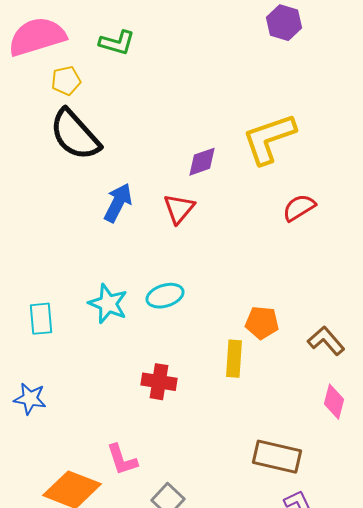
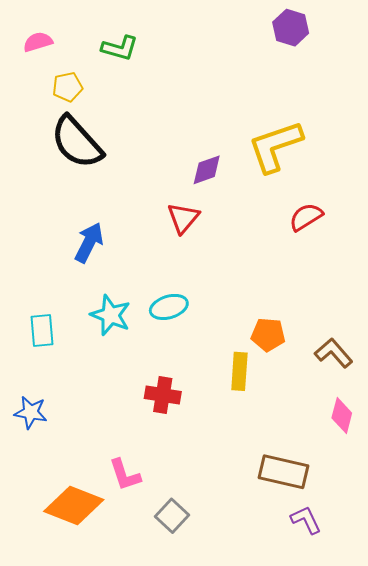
pink semicircle: (37, 37) -> (38, 42), size x0.5
blue arrow: (118, 203) -> (89, 243), moved

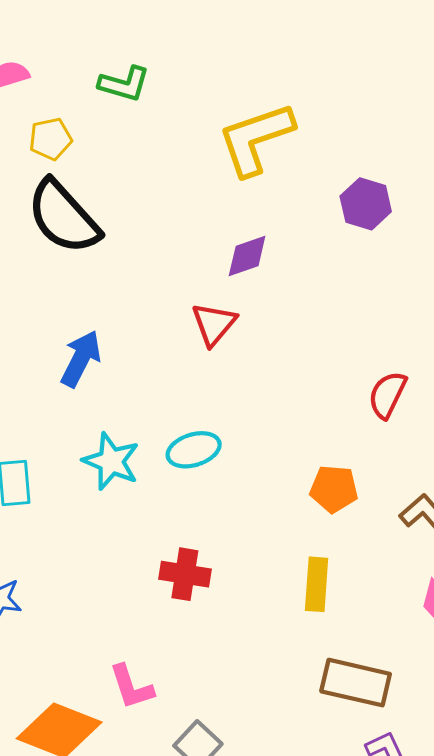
purple hexagon: (291, 28) -> (366, 204), moved
yellow L-shape: (275, 146) -> (256, 139), moved
red semicircle: (306, 217) -> (387, 395), moved, turned -32
yellow rectangle: (239, 371) -> (317, 584), moved

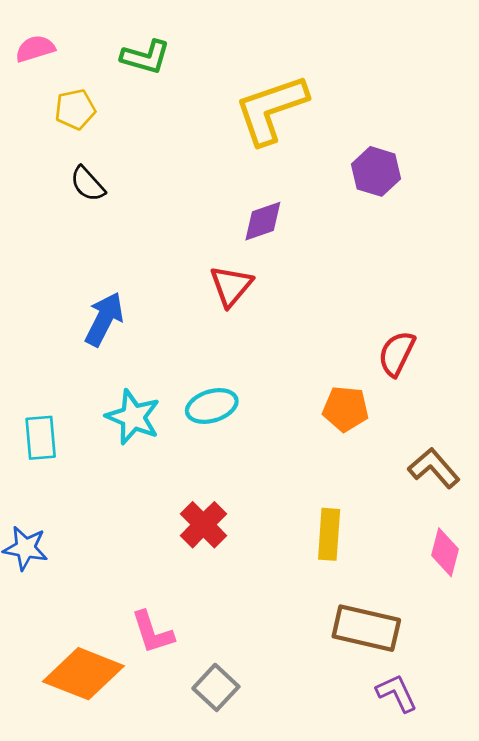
black semicircle: (63, 217) -> (88, 184), size x0.5
orange pentagon: (334, 489) -> (346, 409), moved
red cross: (185, 574) -> (203, 525), turned 36

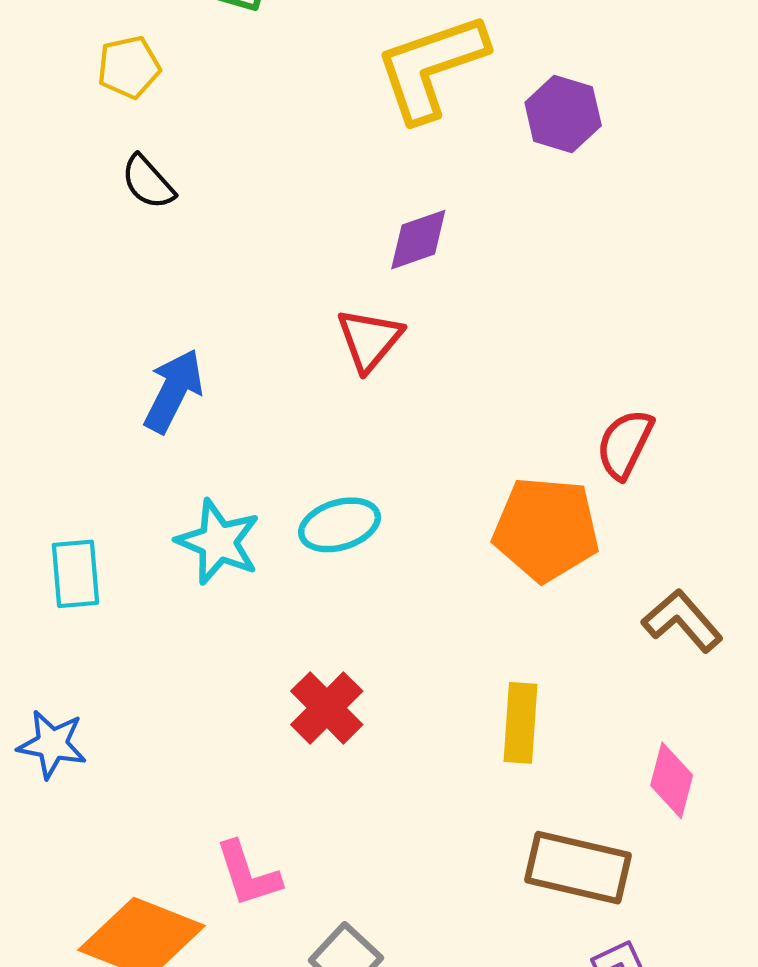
purple hexagon: (376, 171) -> (563, 114), moved
orange pentagon: (346, 409) -> (546, 529), size x1.5
pink diamond: (445, 552) -> (672, 780), moved

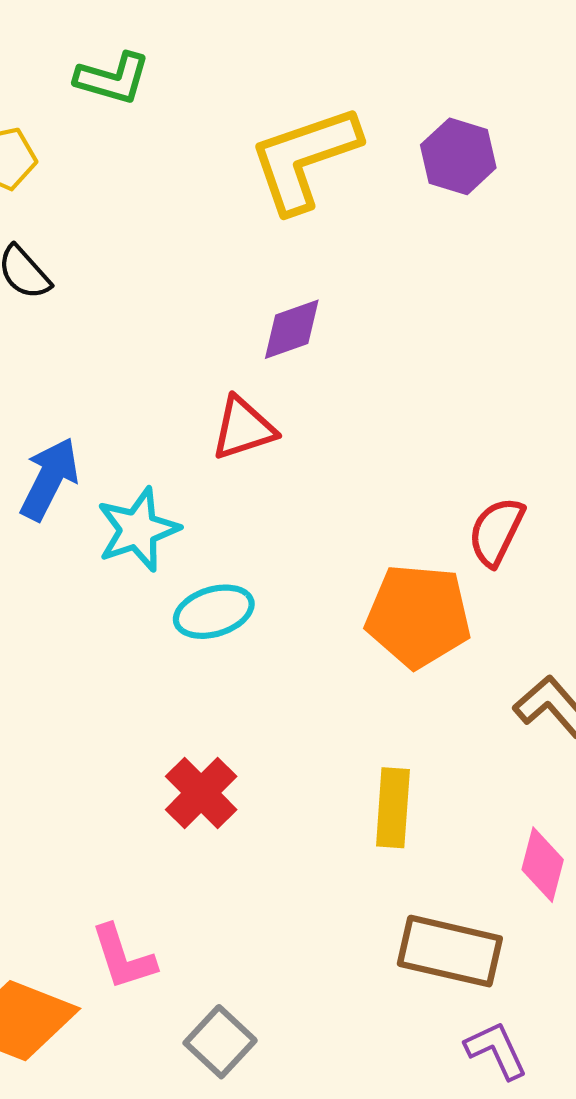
purple hexagon: (563, 114) -> (458, 156), moved
red triangle: (369, 340) -> (243, 428), turned 32
cyan star: (218, 542) -> (138, 529), moved, turned 30

